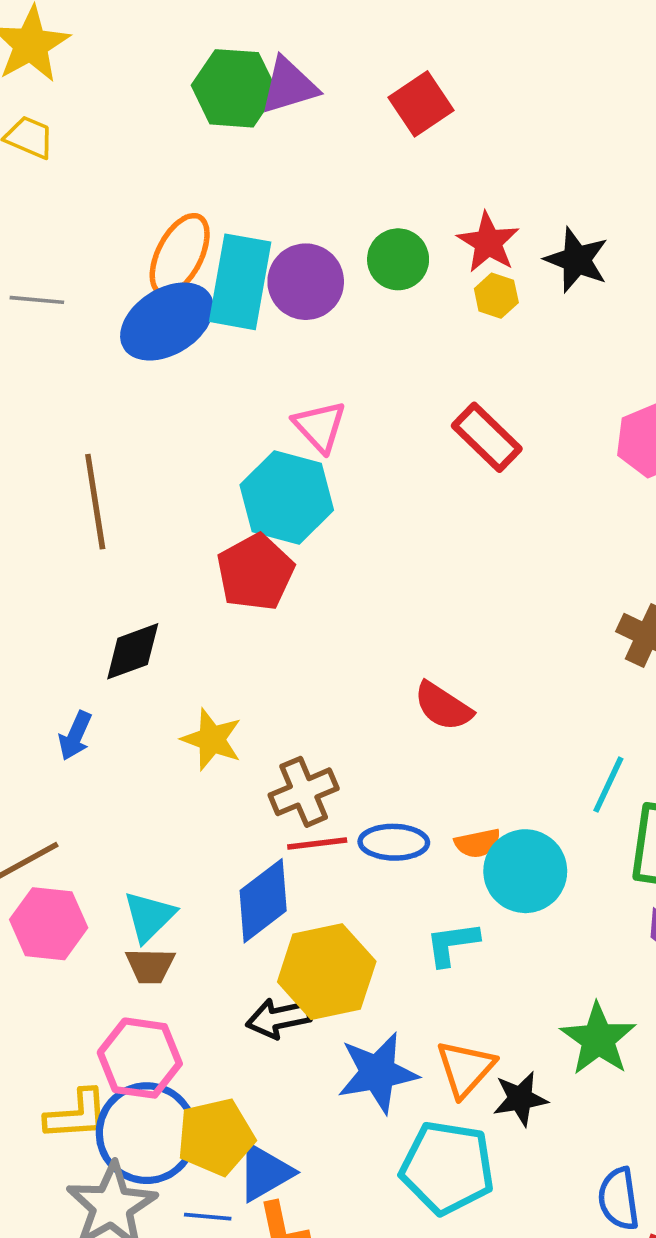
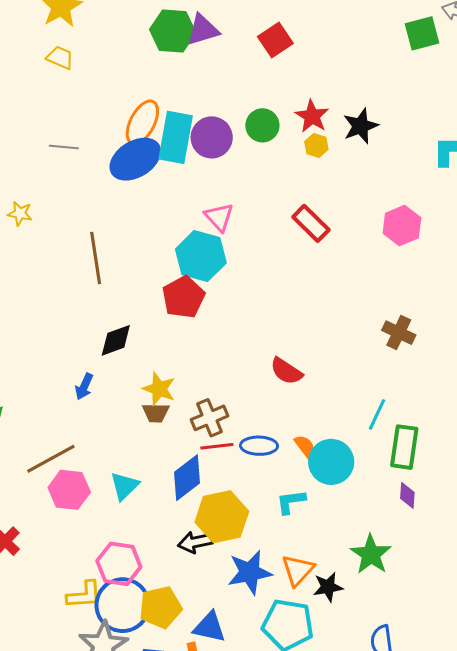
black star: (577, 260) -> (361, 126), turned 30
orange semicircle: (478, 843) -> (305, 446), turned -115
brown trapezoid: (150, 966) -> (156, 413), moved
blue triangle: (265, 1172) -> (209, 627), moved, turned 42

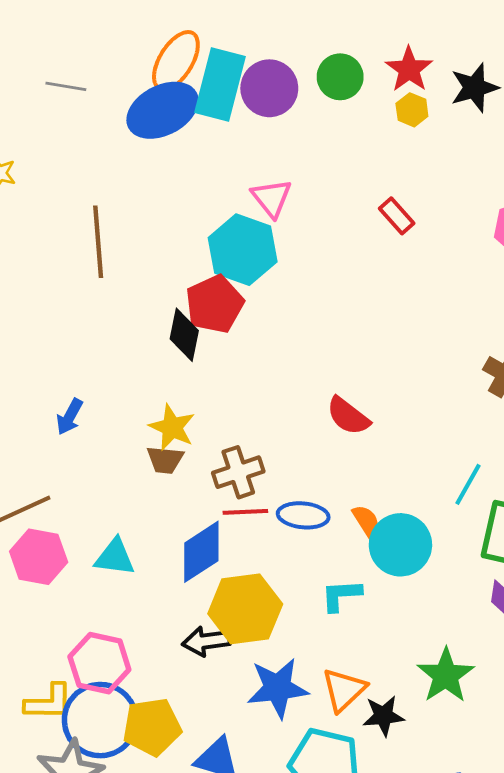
red rectangle: (311, 223) -> (397, 216), size x0.7
black diamond: (116, 340) -> (184, 335), moved, turned -63
cyan triangle: (124, 486) -> (115, 557), turned 48

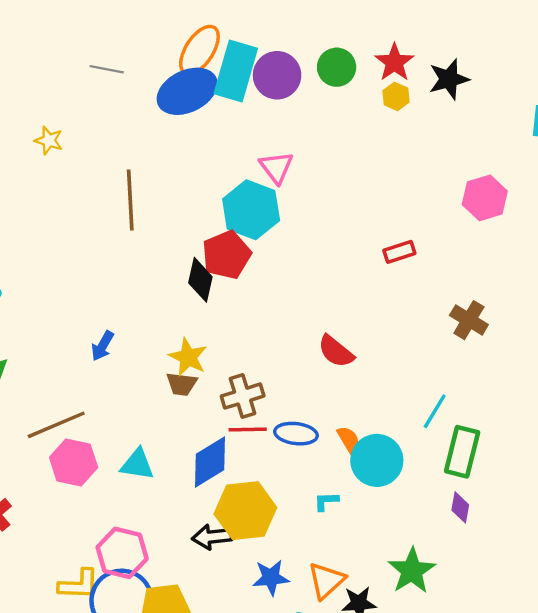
red rectangle: (397, 216) -> (399, 252), moved, turned -68
cyan L-shape: (341, 595) -> (326, 501), size x0.7
blue star: (278, 688) -> (271, 578), size x0.7

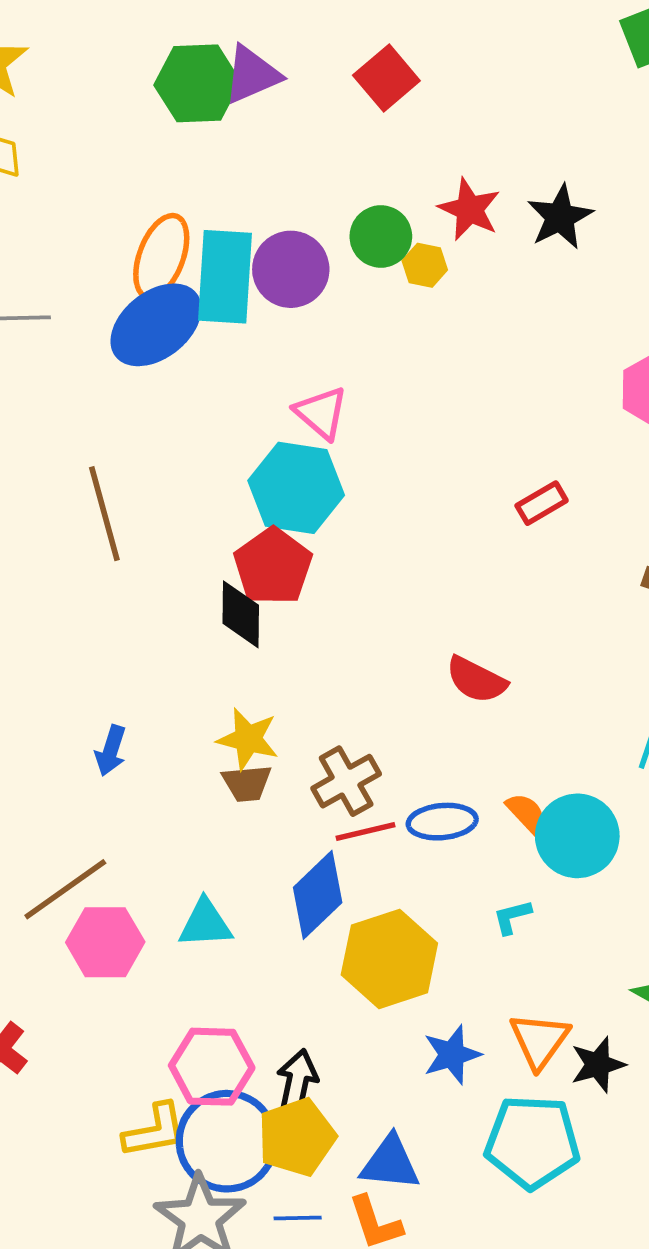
yellow hexagon: (396, 96) -> (425, 265), moved
black arrow: (212, 537) -> (297, 1082), moved, turned 120

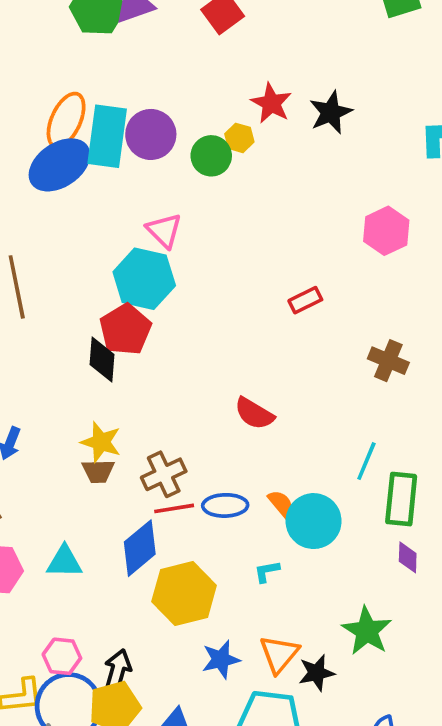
green circle: (381, 236) -> (211, 156), moved
pink hexagon: (212, 1067) -> (62, 656), size x0.7

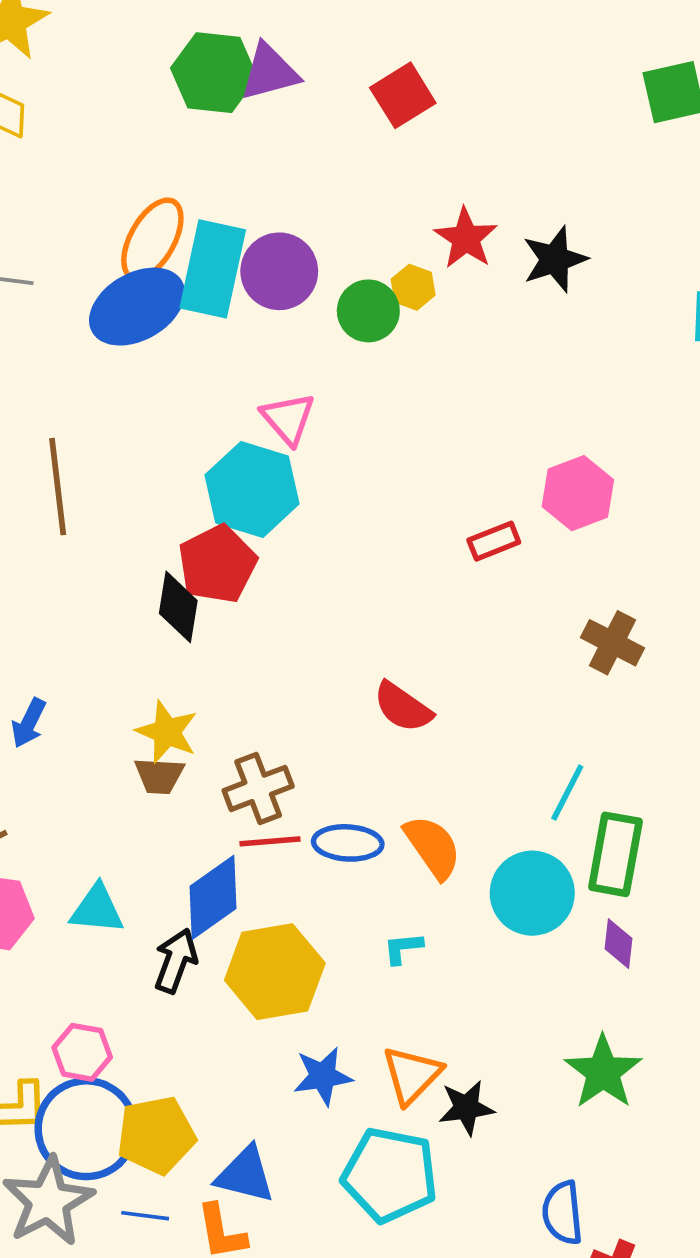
pink hexagon: (386, 231) -> (578, 493), moved
orange semicircle: (281, 504) -> (433, 847), size x1.5
cyan circle: (314, 521) -> (532, 893), moved
green star: (367, 631) -> (603, 1072), moved
black arrow: (118, 670) -> (176, 961), moved

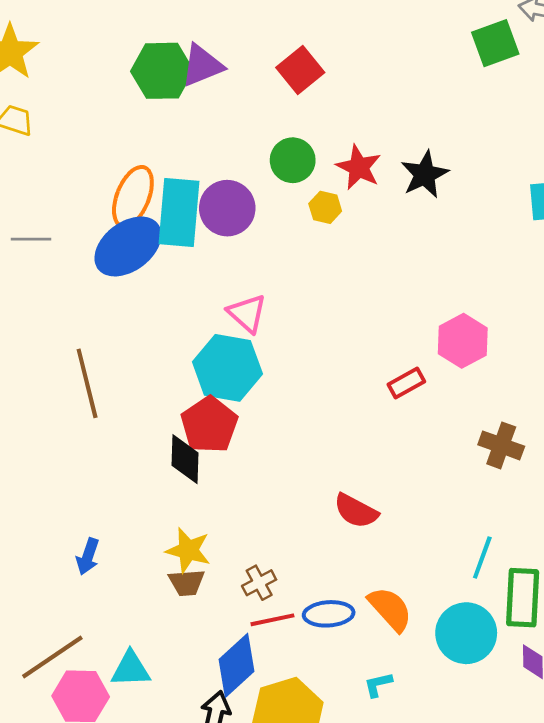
green circle: (368, 311) -> (293, 160), moved
brown cross: (258, 788) -> (259, 583), size x0.7
cyan triangle: (97, 909) -> (131, 669), moved

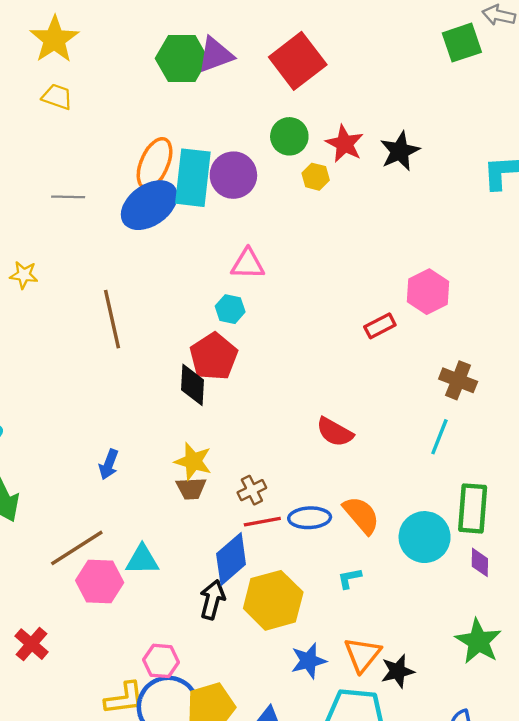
red square: (300, 70) -> (298, 61), size x1.4
pink triangle: (247, 313) -> (248, 264), turned -42
cyan hexagon: (227, 368) -> (230, 309), size x0.5
cyan line: (482, 557) -> (439, 437), moved

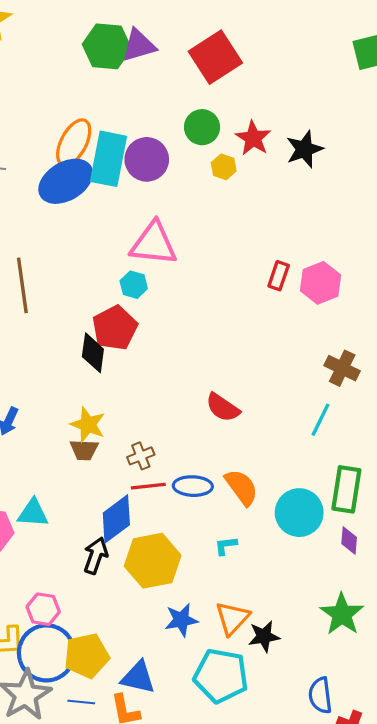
pink triangle: (248, 264) -> (154, 244), size x1.5
red rectangle: (380, 326) -> (279, 276), moved, turned -48

